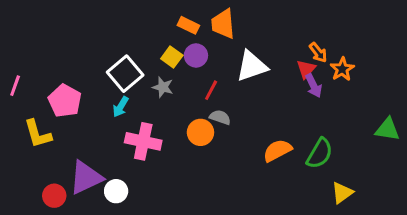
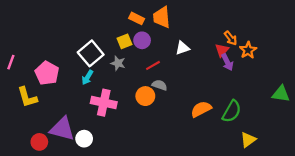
yellow square: (172, 57) -> (125, 41), turned 32
white triangle: (252, 66) -> (182, 48), size x0.6
red line: (211, 90) -> (153, 65), turned 32
purple triangle: (86, 178) -> (62, 129), turned 40

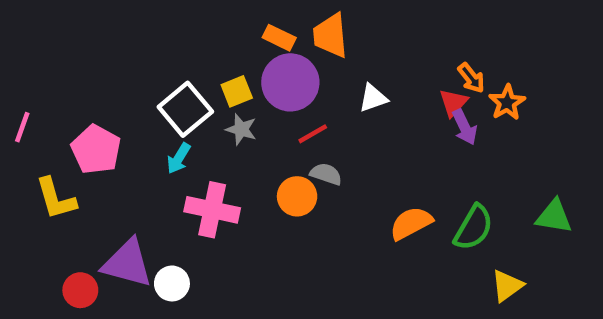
purple circle: (142, 40) -> (290, 82), size x1.6
yellow square: (125, 41) -> (237, 91), moved
green triangle: (281, 94) -> (554, 216), moved

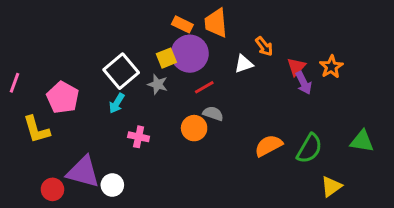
orange arrow: (471, 78) -> (264, 46), moved
yellow square: (237, 91) -> (166, 58), moved
pink cross: (212, 210) -> (139, 137), size x0.6

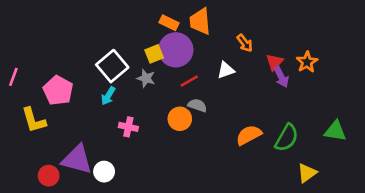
white triangle: (244, 64) -> (226, 70), moved

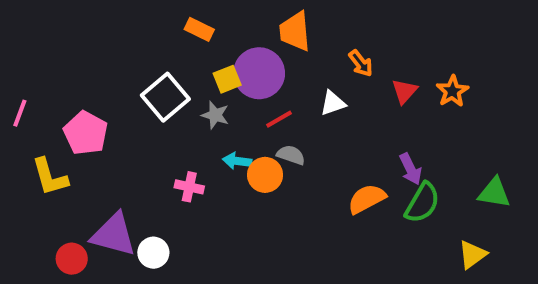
orange rectangle: (169, 23) -> (199, 29), moved
purple arrow: (281, 77) -> (411, 169), moved
cyan arrow: (108, 96) -> (237, 161), moved, turned 66
yellow triangle: (307, 173) -> (472, 255), moved

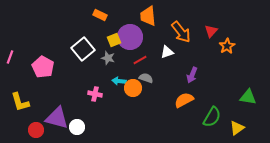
orange arrow: (361, 63) -> (181, 32), size x1.6
red triangle: (405, 91) -> (211, 31), moved
purple arrow: (411, 169) -> (192, 75), moved, turned 49
yellow L-shape: (50, 177) -> (20, 102), moved
green semicircle: (422, 203) -> (212, 117), moved

